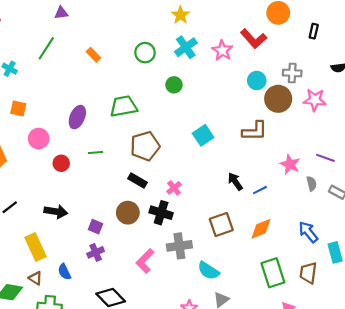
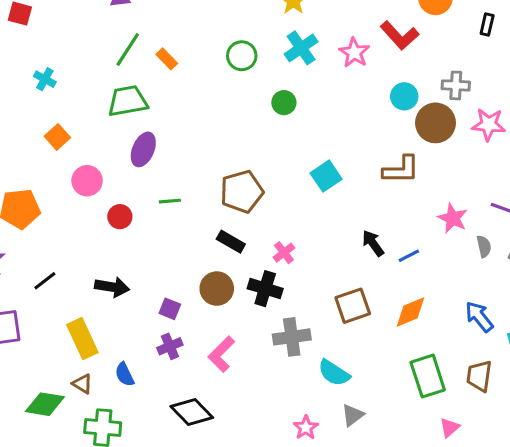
green line: (46, 48) -> (128, 49), moved
green trapezoid: (124, 106) -> (128, 101), moved
orange square: (18, 108) -> (57, 137), turned 35
pink L-shape: (145, 261) -> (221, 354), moved

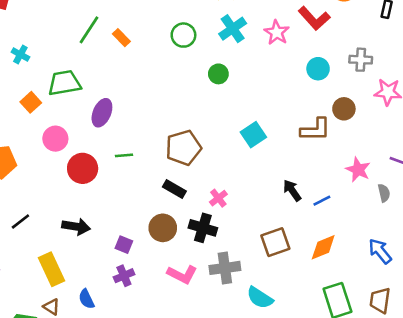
green trapezoid: (128, 101) -> (64, 83), moved
brown circle: (435, 123) -> (344, 109), moved, size x0.7
red circle: (120, 217) -> (83, 168), size x1.5
pink L-shape: (221, 354) -> (182, 274), moved, turned -108

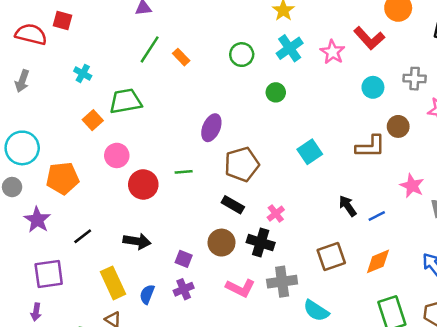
purple ellipse: (102, 113) -> (211, 128), moved
blue semicircle: (86, 299) -> (147, 294), moved, turned 48

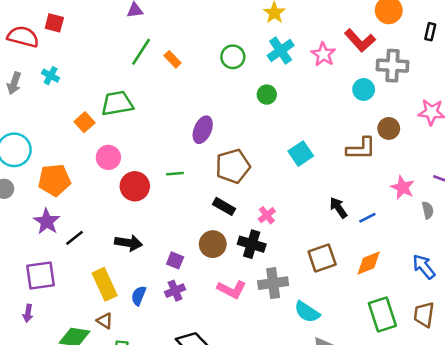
cyan cross: (83, 73) -> (51, 76), moved
gray cross: (415, 79) -> (392, 66), moved, size x1.4
purple star: (37, 220) -> (47, 221), moved

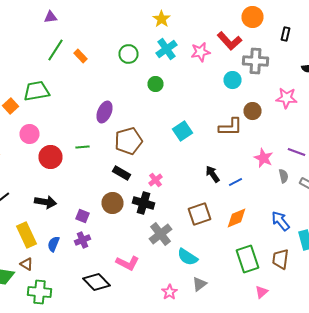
pink star: (323, 54) -> (200, 52), turned 30
gray cross: (273, 283) -> (160, 234), turned -30
pink L-shape: (232, 289) -> (128, 263), moved

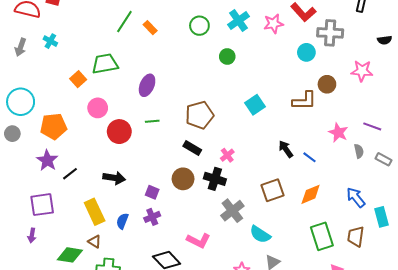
purple ellipse: (104, 112) -> (147, 85), moved
blue line: (236, 182) -> (309, 157), turned 64

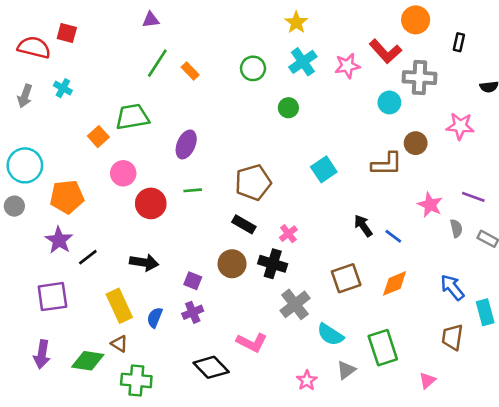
purple arrow: (32, 235) -> (42, 354), moved, size x1.5
green rectangle: (322, 236) -> (383, 348), moved

